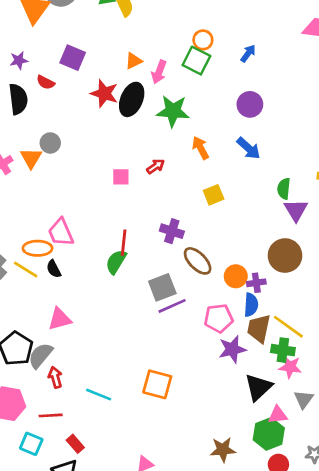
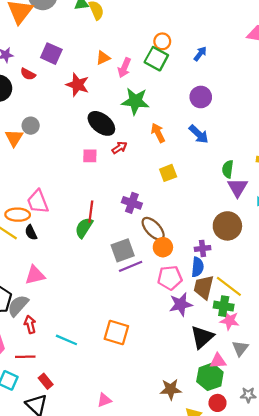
black ellipse: (132, 99) -> (101, 123), moved, turned -76
orange circle: (236, 276) -> (163, 247), moved

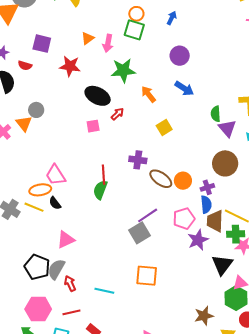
orange circle: (163, 247) -> (183, 181), moved
gray square: (123, 250) -> (140, 233), moved

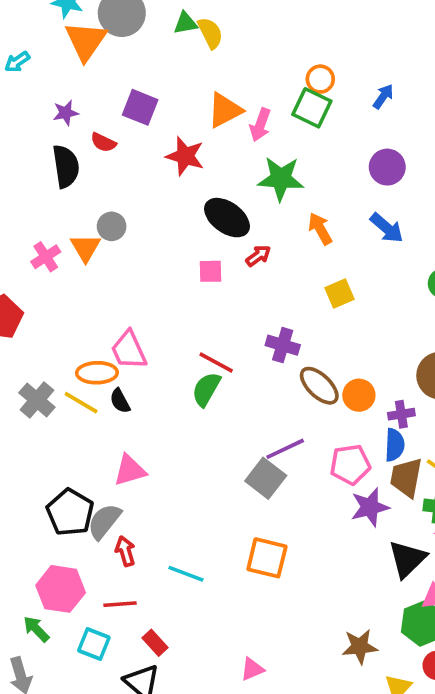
orange triangle: (88, 38) -> (225, 110), size x1.5
red line: (104, 175) -> (216, 362), turned -66
gray square: (140, 233) -> (266, 478), turned -30

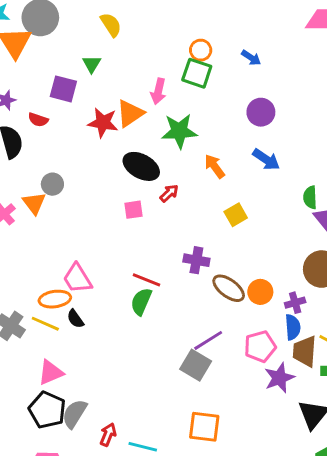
green triangle: (185, 23) -> (92, 64), moved, turned -42
blue arrow: (383, 96) -> (251, 58), turned 96
orange triangle: (225, 110) -> (130, 113), moved
pink triangle: (130, 470) -> (51, 372), moved
red arrow: (125, 551) -> (108, 435), moved, turned 45

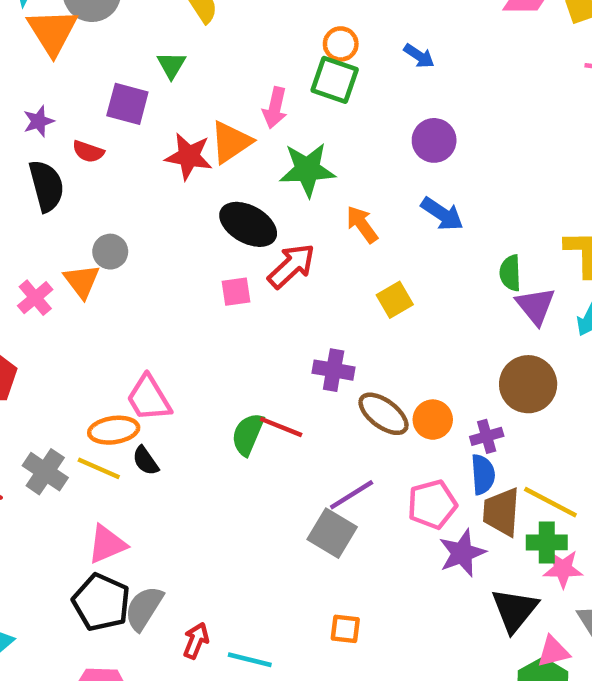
red arrow: (169, 193) -> (291, 266), size x1.6
red line: (146, 280) -> (281, 427), moved
orange square: (204, 427) -> (345, 629), size x0.6

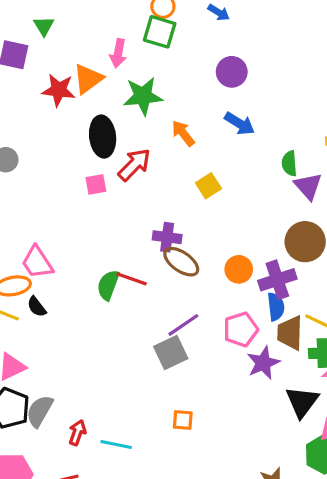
black ellipse: (248, 224) -> (103, 137), turned 57
brown ellipse: (384, 414) -> (181, 262), moved
purple cross: (487, 436) -> (277, 280), size x1.6
gray square: (332, 533) -> (171, 353), turned 36

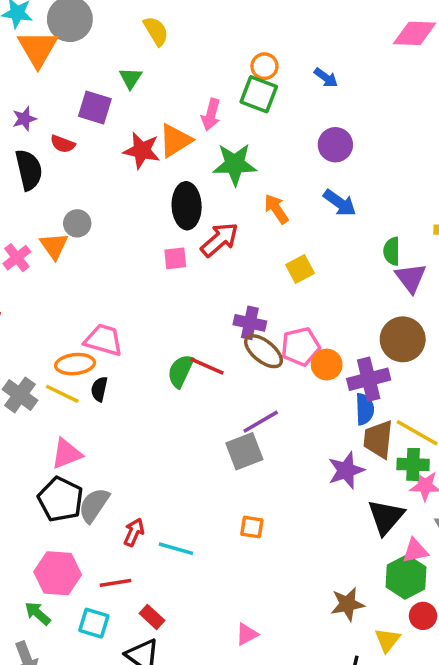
pink trapezoid: (37, 262) -> (104, 340), turned 135
black semicircle: (37, 307) -> (99, 389), turned 45
pink pentagon: (241, 329) -> (301, 347), moved

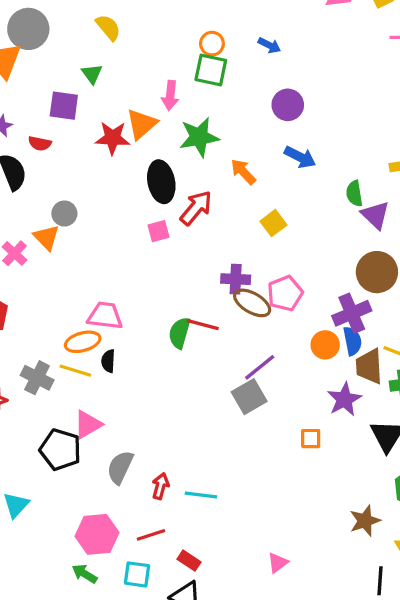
orange circle: (327, 365) -> (325, 345), moved
black pentagon: (61, 499) -> (60, 450), moved
orange square: (252, 527) -> (311, 439), moved

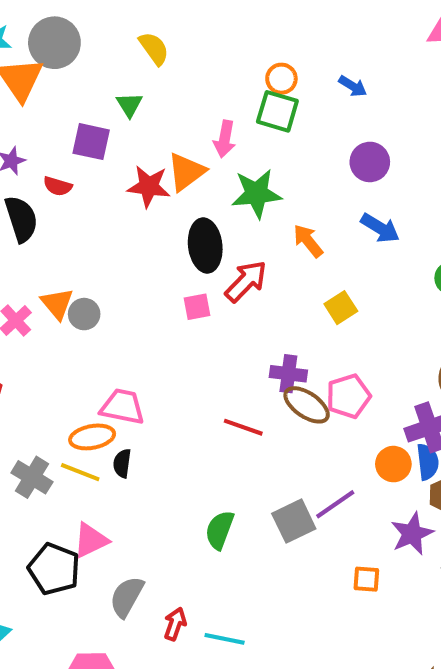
gray circle: (64, 214) -> (84, 314), moved
green semicircle: (180, 333) -> (220, 530), moved
purple line: (260, 367) -> (335, 504), moved

